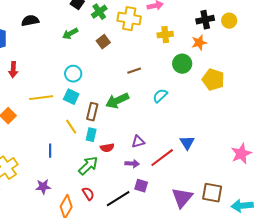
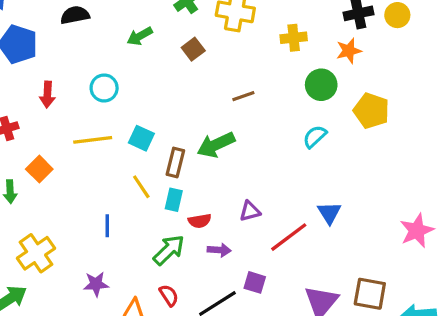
cyan circle: (73, 74) -> (104, 88), moved
cyan semicircle: (160, 96) -> (315, 137), moved
purple arrow: (132, 164) -> (219, 250), moved

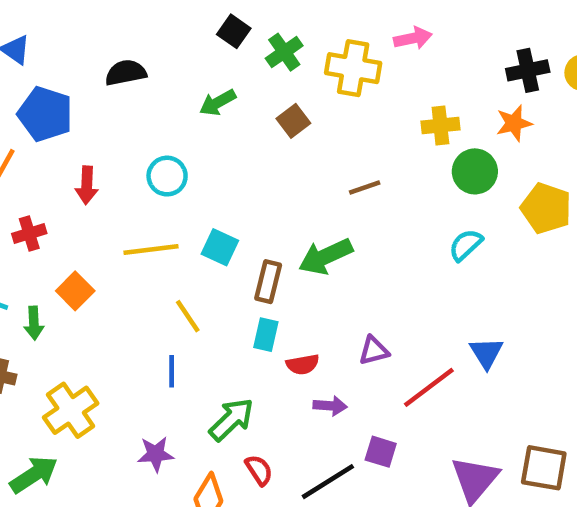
yellow cross: (294, 38) -> (440, 126), moved
yellow line: (141, 187) -> (188, 316), moved
green arrow: (169, 250) -> (231, 420), moved

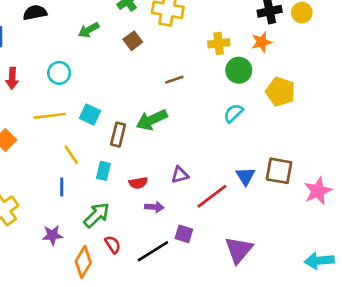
cyan rectangle: (266, 335) -> (103, 171), moved
brown square: (544, 468) -> (279, 171), moved

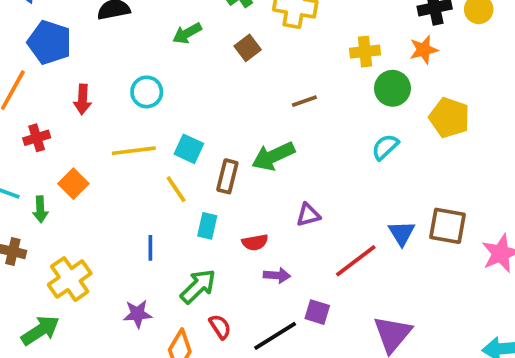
yellow line: (71, 155) -> (176, 189), moved
purple triangle: (180, 175) -> (308, 215), moved

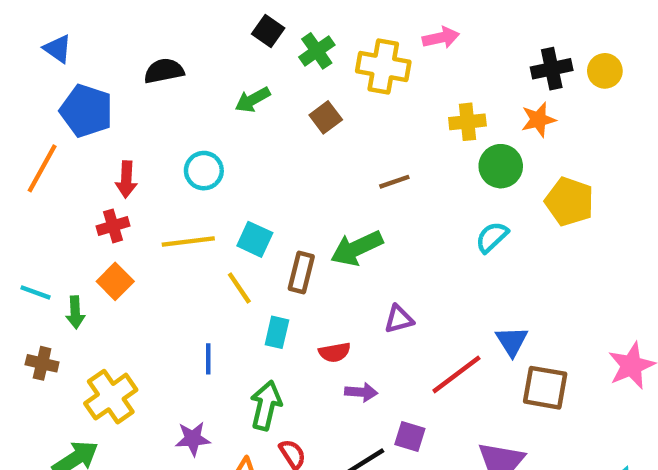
red cross: (37, 138) -> (113, 226), moved
brown square: (448, 226) -> (545, 388), moved
green arrow: (198, 286) -> (266, 405), turned -33

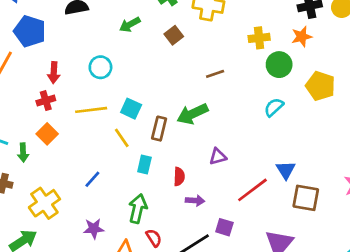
red semicircle: (335, 352) -> (179, 177), turned -78
blue line: (208, 359) -> (92, 179), moved, turned 42

